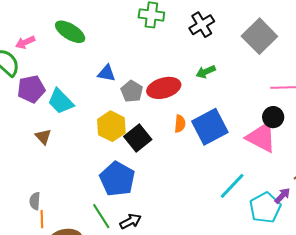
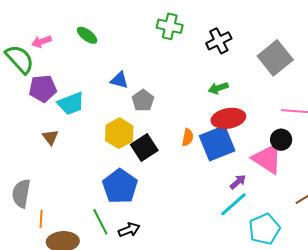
green ellipse: (70, 32) -> (87, 35), size x0.7
red ellipse: (164, 88) -> (228, 118), moved
cyan trapezoid: (61, 101) -> (71, 104), turned -72
purple arrow: (282, 196) -> (238, 182), moved
gray semicircle: (35, 201) -> (21, 193), moved, size x1.6

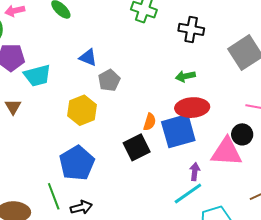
black cross: (219, 41) -> (191, 29), turned 30
black square: (144, 147) -> (137, 147), moved
pink triangle: (267, 159) -> (227, 152), turned -36
purple arrow: (238, 182) -> (195, 172), turned -48

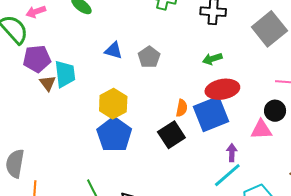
cyan trapezoid: (37, 76) -> (65, 74), turned -76
gray pentagon: (109, 80) -> (149, 57), moved
brown triangle: (13, 107) -> (48, 83), moved
pink triangle: (227, 152) -> (261, 130), size x0.7
blue pentagon: (77, 163) -> (114, 135), moved

